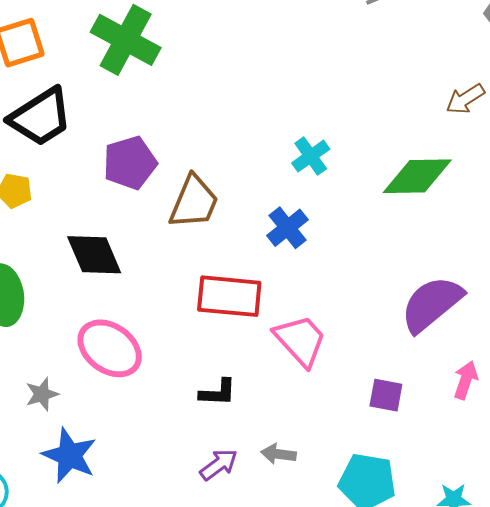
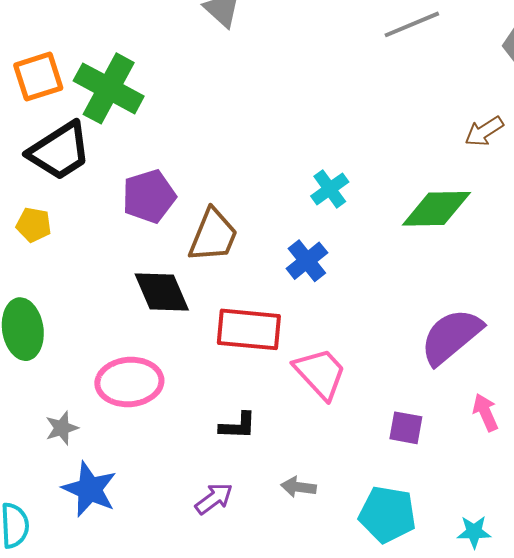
green cross: (126, 40) -> (109, 88), moved
black diamond: (94, 255) -> (162, 292), moved
pink ellipse: (110, 348) -> (129, 382), turned -40
pink arrow: (466, 380) -> (485, 412), turned -42
purple arrow: (219, 465) -> (214, 499), moved

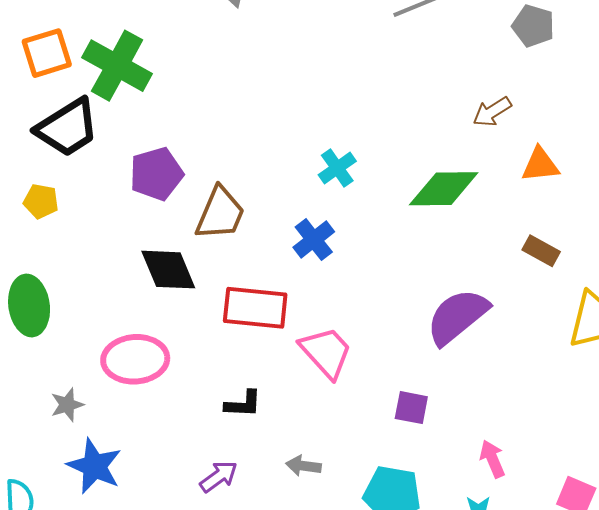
pink arrow: (485, 412) -> (492, 459), moved

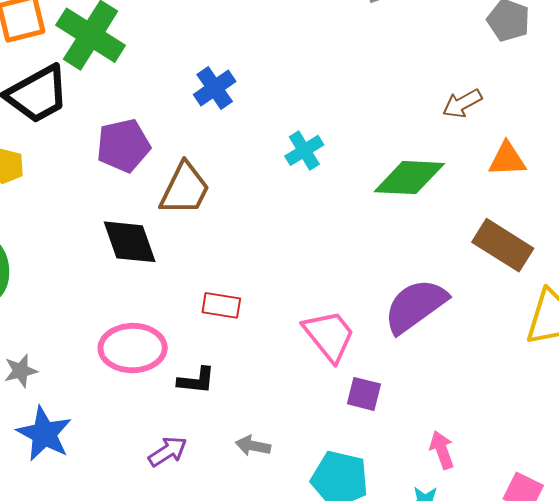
blue cross: (314, 240) -> (215, 88), moved
brown rectangle: (541, 251) -> (503, 245), size x1.6
red rectangle: (255, 308) -> (221, 305), moved, size x0.6
pink trapezoid: (326, 352) -> (329, 336), moved
pink ellipse: (135, 359) -> (133, 348), moved

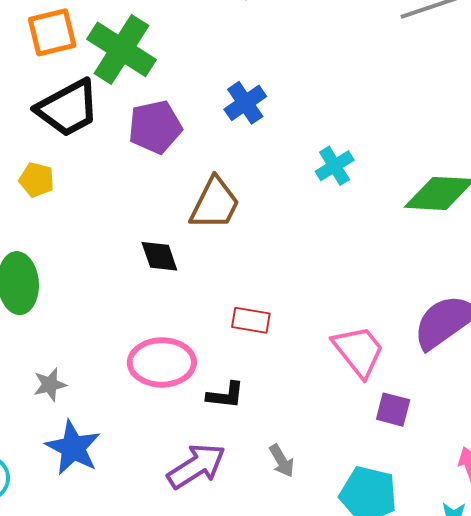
purple pentagon: (123, 146) -> (155, 127), moved
black diamond: (130, 242) -> (159, 256), size x0.7
gray arrow: (253, 446) -> (282, 461), turned -132
purple arrow: (168, 451) -> (196, 466), size x1.5

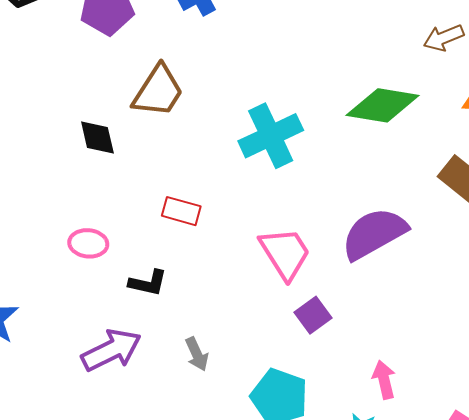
cyan cross: (335, 166) -> (271, 136), moved, size x1.6
pink ellipse: (162, 362) -> (88, 243), size x0.6
purple square: (393, 410) -> (313, 315), turned 33

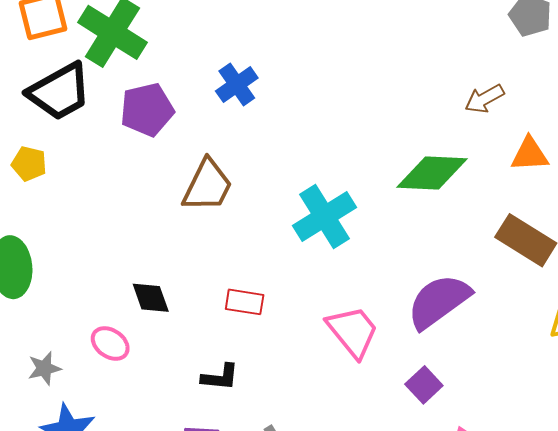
black diamond: (97, 138) -> (151, 298), moved
pink ellipse: (88, 243) -> (110, 343), moved, turned 36
purple square: (313, 315) -> (424, 385), moved

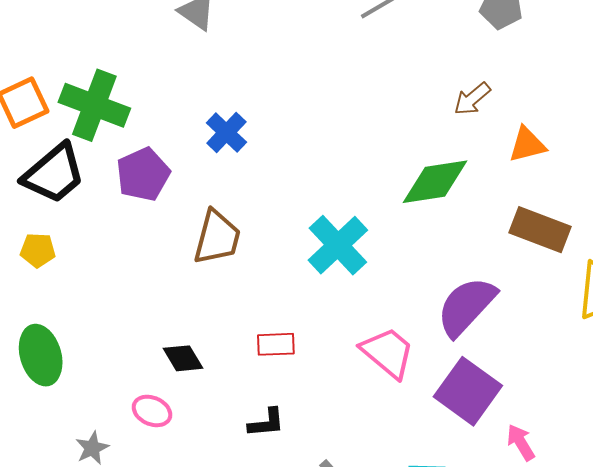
purple square: (424, 385) -> (468, 391), size x1.8

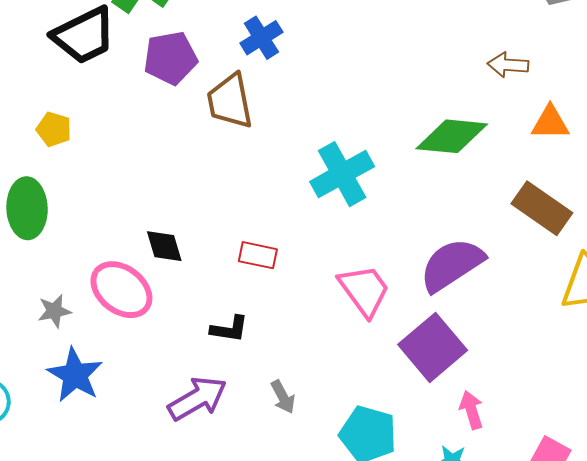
brown arrow: (472, 99) -> (508, 65), turned 30
brown trapezoid: (217, 237) -> (230, 101), moved, turned 140
yellow pentagon: (38, 250) -> (54, 129), moved
pink ellipse: (152, 411) -> (121, 290), size x1.6

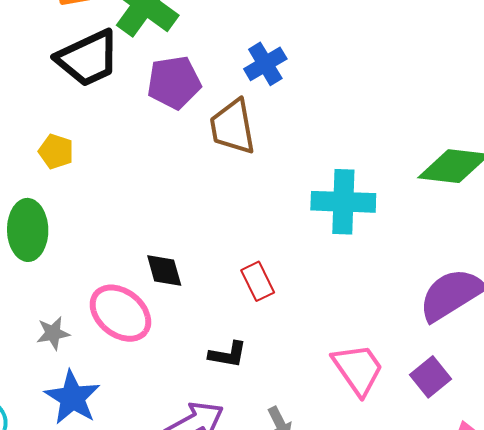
cyan cross: (342, 174) -> (343, 202), turned 30
red rectangle: (258, 255) -> (258, 281), turned 51
pink trapezoid: (364, 290) -> (358, 369), moved
purple square: (433, 347) -> (431, 377), size x0.6

